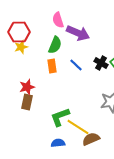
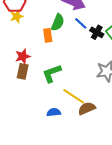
green semicircle: (55, 45) -> (58, 22), moved
blue line: (76, 65) -> (81, 23), moved
green L-shape: (60, 117) -> (52, 73), moved

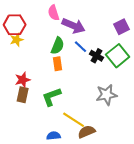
orange rectangle: (48, 35) -> (58, 64), moved

